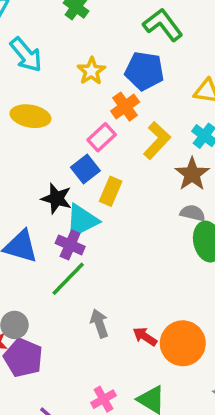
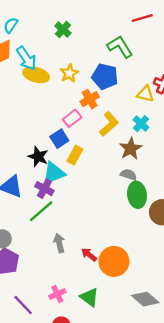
yellow ellipse: (30, 116) -> (36, 75), moved

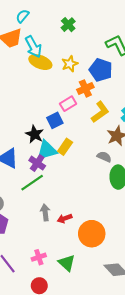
yellow rectangle: (75, 155) -> (65, 147), moved
gray semicircle: (128, 175) -> (104, 157), moved
red arrow: (89, 255) -> (65, 218), moved, turned -64

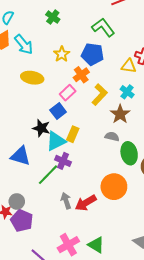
yellow ellipse: (40, 62) -> (32, 78), moved
purple cross: (37, 163) -> (63, 161), moved
red arrow: (65, 218) -> (86, 203), size x1.5
orange circle: (92, 234) -> (114, 187), moved
pink cross: (39, 257) -> (68, 245), size x1.5

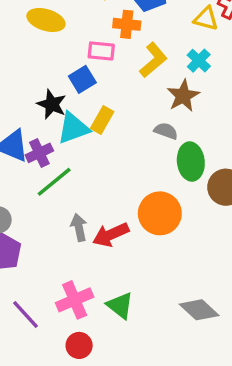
orange cross: (81, 75) -> (127, 24), turned 35
pink rectangle: (68, 93) -> (101, 51), turned 42
purple cross: (63, 161) -> (39, 153), moved, turned 35

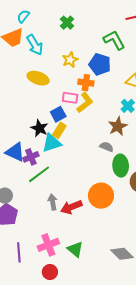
yellow L-shape: (153, 60) -> (85, 103), moved
yellow rectangle: (102, 120) -> (59, 130), moved
purple line: (26, 314) -> (19, 252), turned 36

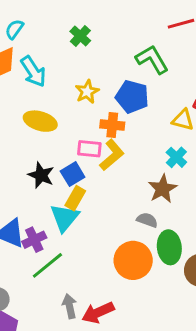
black star: (39, 128) -> (41, 175), moved
cyan triangle: (52, 143) -> (65, 218), turned -30
orange circle: (101, 196) -> (133, 260), moved

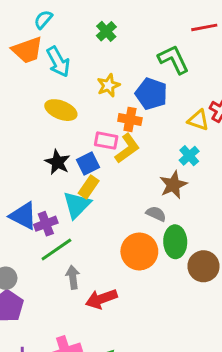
gray arrow: (69, 306) -> (73, 277), moved

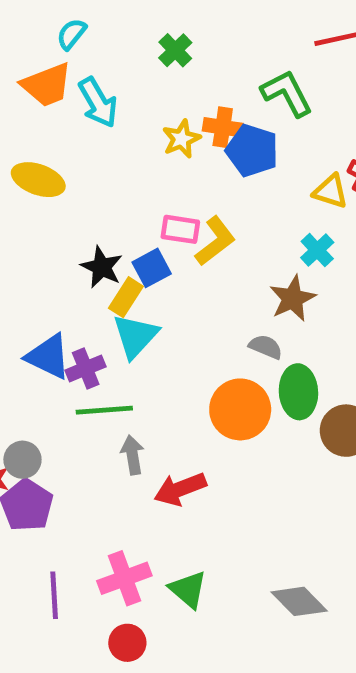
yellow ellipse: (61, 110) -> (38, 180), moved
orange cross: (130, 119) -> (223, 127), moved
yellow rectangle: (89, 187) -> (126, 297), moved
green line: (56, 249) -> (104, 410), turned 32

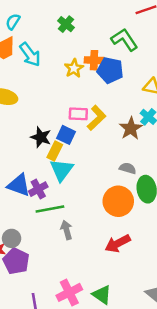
blue square: (152, 268) -> (66, 135), turned -30
brown star: (293, 298) -> (131, 128), moved
red arrow: (180, 489) -> (118, 243), moved

